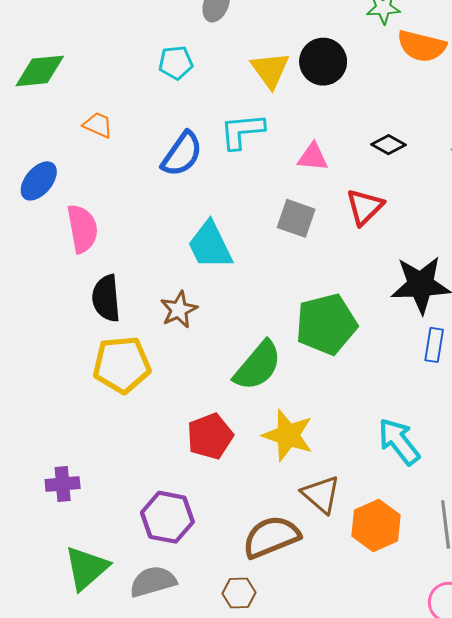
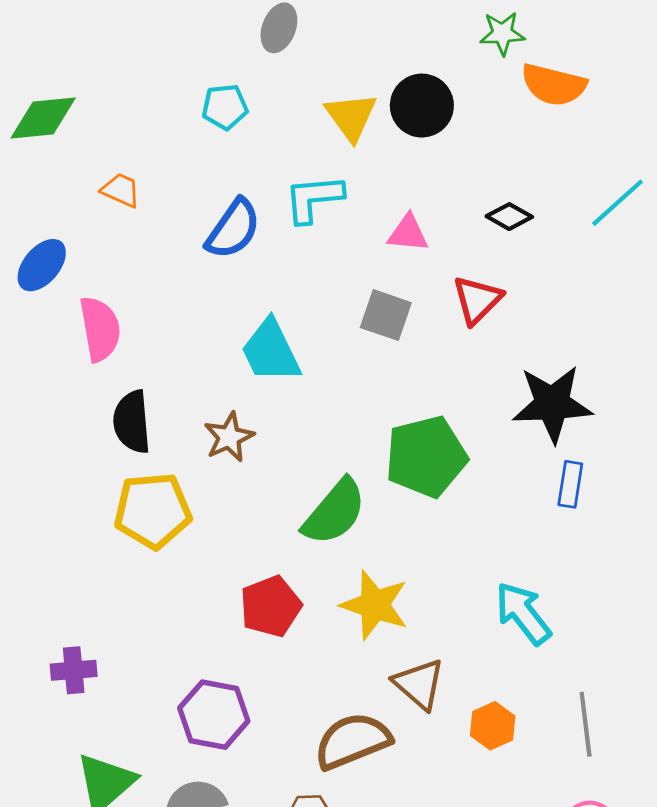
orange hexagon: (376, 526) -> (493, 726), size x0.7

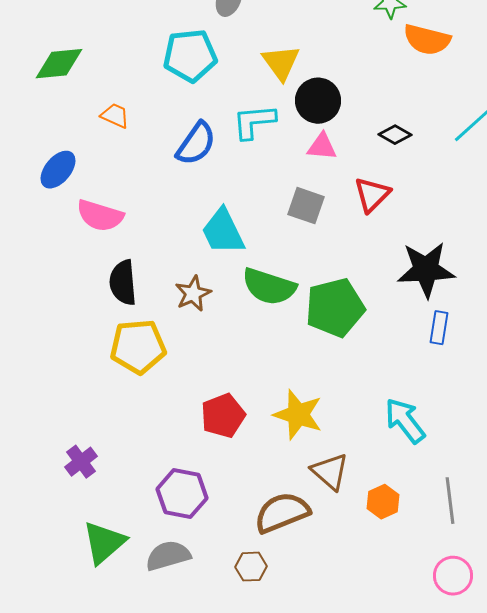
black circle: (422, 106) -> (318, 101), moved
cyan pentagon: (225, 107) -> (190, 56), size x1.6
pink semicircle: (100, 329) -> (100, 216), turned 117
green semicircle: (334, 512) -> (269, 287), moved, turned 68
purple cross: (74, 670) -> (81, 462), turned -32

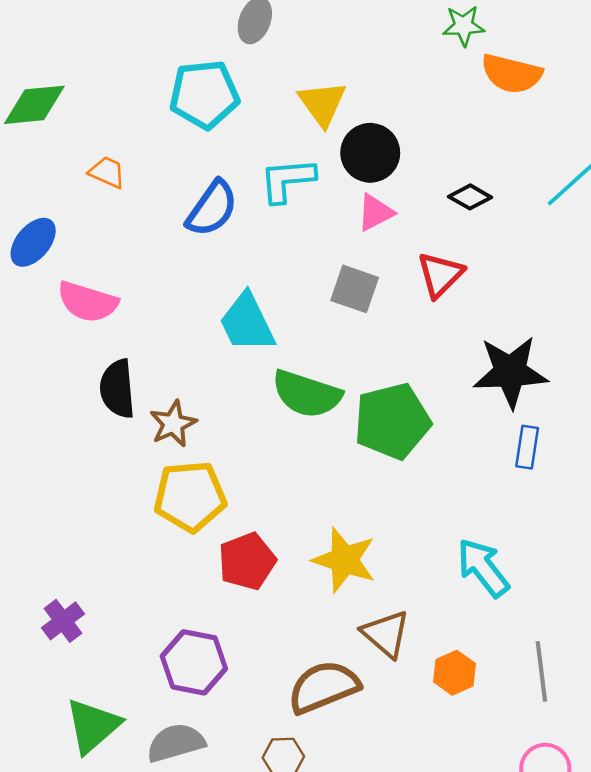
pink triangle: (322, 147) -> (375, 212), turned -32
brown star: (193, 294) -> (173, 424), moved
yellow pentagon: (138, 347) -> (190, 496), moved

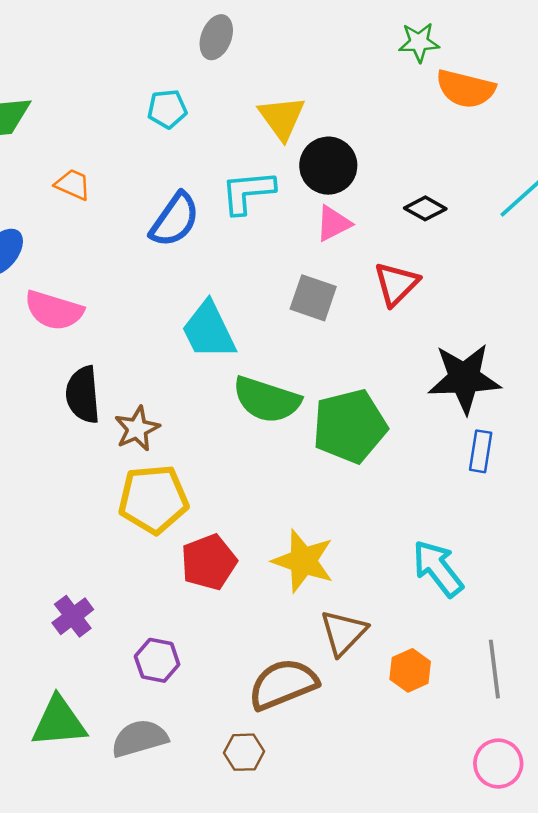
cyan pentagon: (204, 94) -> (167, 109), size x0.6
purple cross: (63, 621) -> (73, 616), moved
brown triangle: (386, 634) -> (343, 633), turned 33
purple hexagon: (194, 662) -> (157, 660), size x0.7
green triangle: (93, 726) -> (59, 722), turned 36

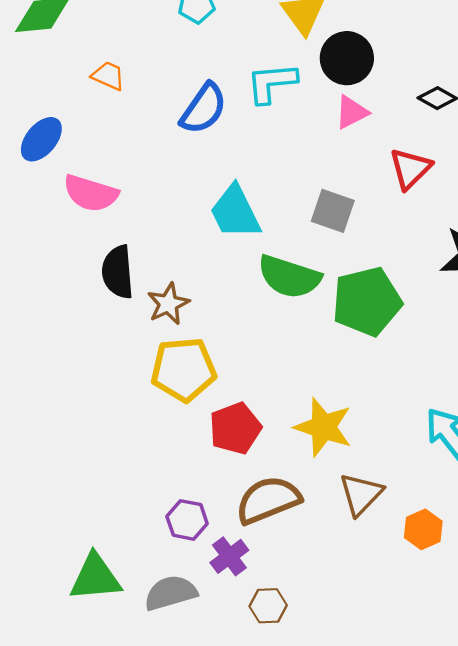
gray square: (313, 298) -> (333, 211), moved
purple cross: (73, 616) -> (229, 556), moved
brown semicircle: (283, 684) -> (268, 500), moved

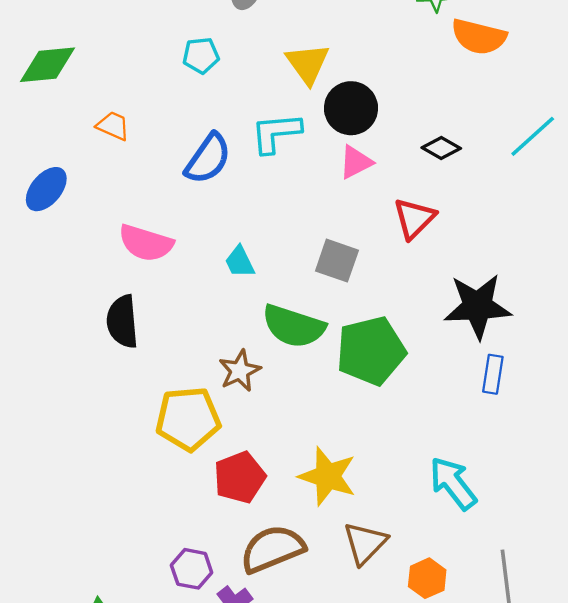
pink semicircle: (91, 193) -> (146, 243), moved
cyan trapezoid: (235, 212) -> (240, 262), size x0.6
brown star: (168, 304) -> (240, 371), moved

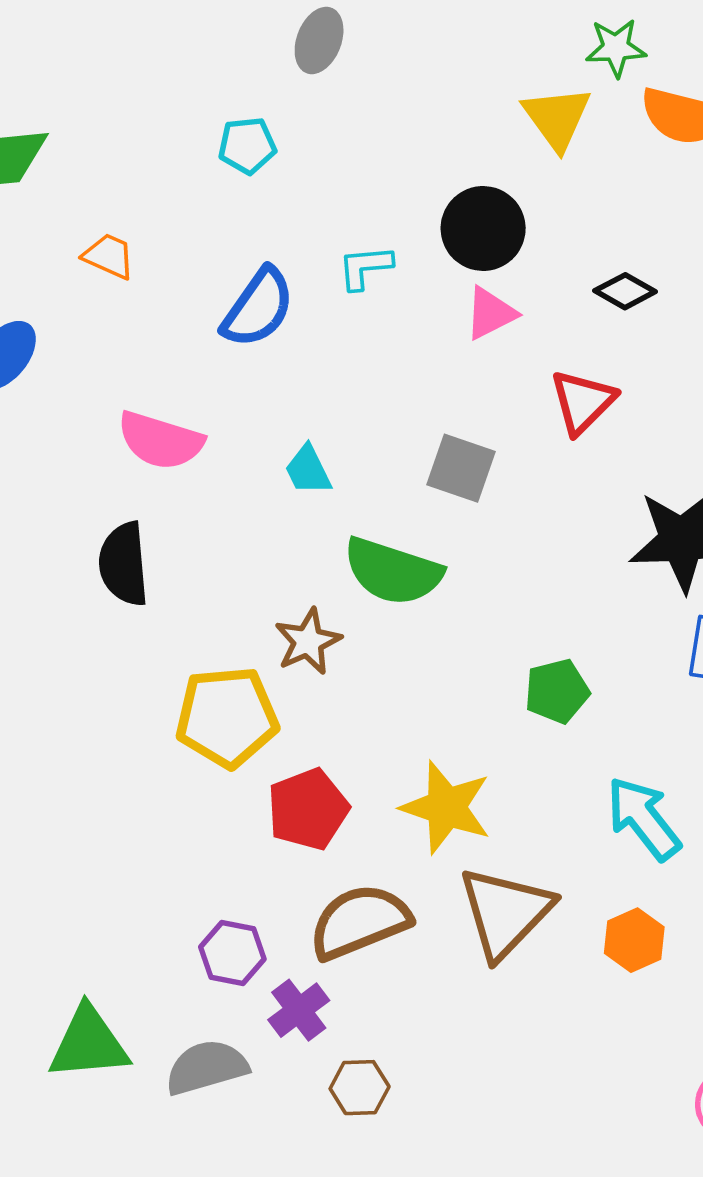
yellow triangle: (308, 64) -> (557, 118), moved
cyan L-shape: (276, 133) -> (365, 267), size x0.7
green pentagon: (371, 351) -> (557, 691), moved, size x0.6
brown triangle: (365, 543) -> (505, 912), size x1.4
orange hexagon: (427, 578) -> (634, 940), moved

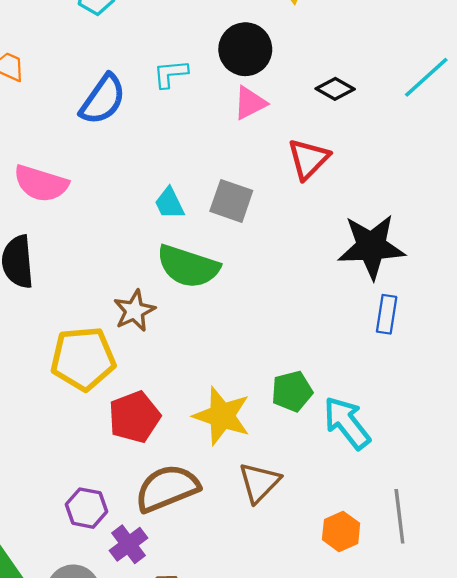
cyan trapezoid: (308, 470) -> (169, 203), moved
green pentagon: (557, 691) -> (292, 391), moved
brown triangle: (505, 912) -> (259, 482), size x0.7
orange hexagon: (634, 940) -> (341, 531), moved

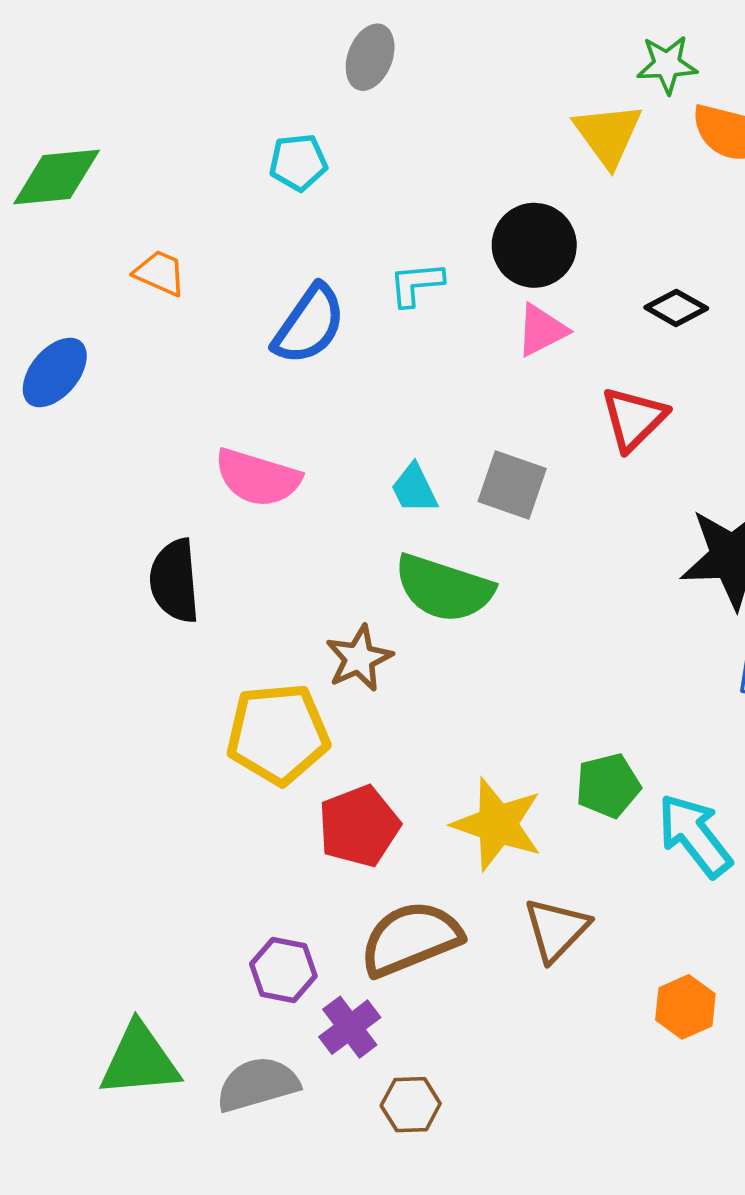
pink semicircle: (41, 183) -> (258, 478), moved

